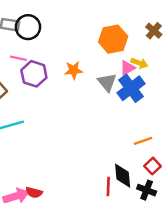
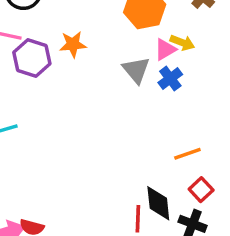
orange star: (74, 70) -> (73, 44), moved
blue cross: (131, 88) -> (170, 79), size x0.6

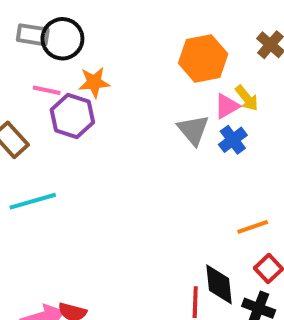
yellow arrow: (182, 43) -> (247, 98), turned 30
orange star: (73, 44) -> (94, 82), moved

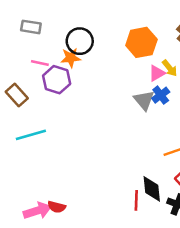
black circle: (62, 39) -> (80, 41), moved
gray triangle: (193, 130) -> (144, 100), moved

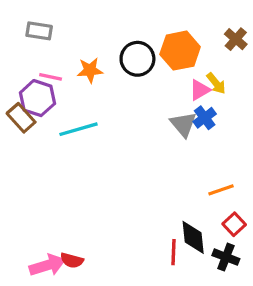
black circle: (80, 41) -> (137, 59), moved
purple hexagon: (57, 80) -> (37, 98), moved
cyan line: (31, 135) -> (78, 129), moved

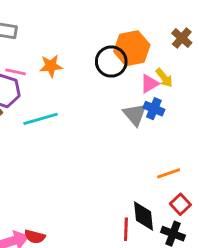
black circle: (137, 59) -> (111, 62), moved
blue cross: (205, 118) -> (154, 109), turned -30

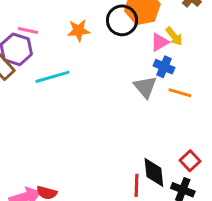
orange star: (51, 66) -> (79, 31), moved
gray triangle: (135, 114) -> (145, 87), moved
orange line: (169, 173) -> (180, 93), moved, turned 35

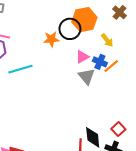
orange star: (79, 31) -> (51, 39), moved
pink triangle: (160, 42) -> (82, 57), moved
orange line: (180, 93) -> (111, 66), moved, turned -56

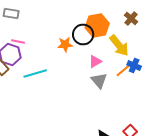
yellow arrow: (107, 40) -> (119, 46), size x1.6
blue cross: (100, 62) -> (134, 66), moved

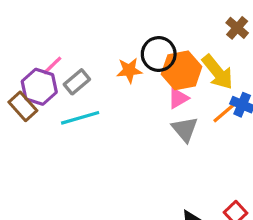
gray rectangle: (11, 14) -> (77, 82), moved, turned -49
orange hexagon: (97, 26) -> (182, 70), moved
pink line: (18, 42) -> (52, 65), turned -56

